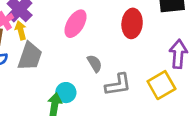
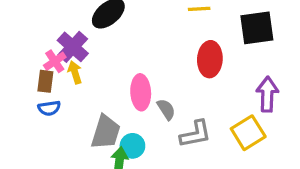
pink ellipse: (76, 24) -> (141, 92), moved, turned -32
gray trapezoid: (30, 56) -> (106, 132), moved

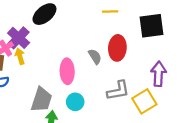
gray semicircle: (166, 109) -> (95, 57), moved
gray L-shape: (195, 134) -> (118, 91), moved
cyan circle: (132, 146) -> (75, 102), moved

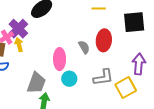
cyan circle: (75, 102) -> (69, 79), moved

